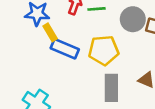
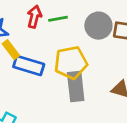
gray rectangle: (111, 88) -> (76, 86), moved

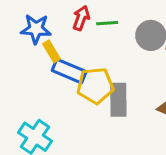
yellow pentagon: (71, 63) -> (95, 86), moved

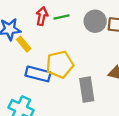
blue rectangle: (69, 71) -> (38, 74), moved
gray rectangle: (118, 100) -> (87, 90), moved

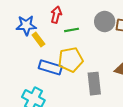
green line: (62, 17) -> (72, 30), moved

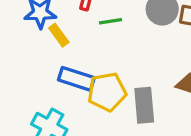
yellow pentagon: (71, 60) -> (107, 92), moved

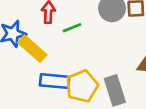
yellow rectangle: (59, 35) -> (32, 49), size x1.5

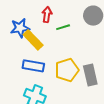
blue rectangle: (55, 81) -> (33, 66), moved

